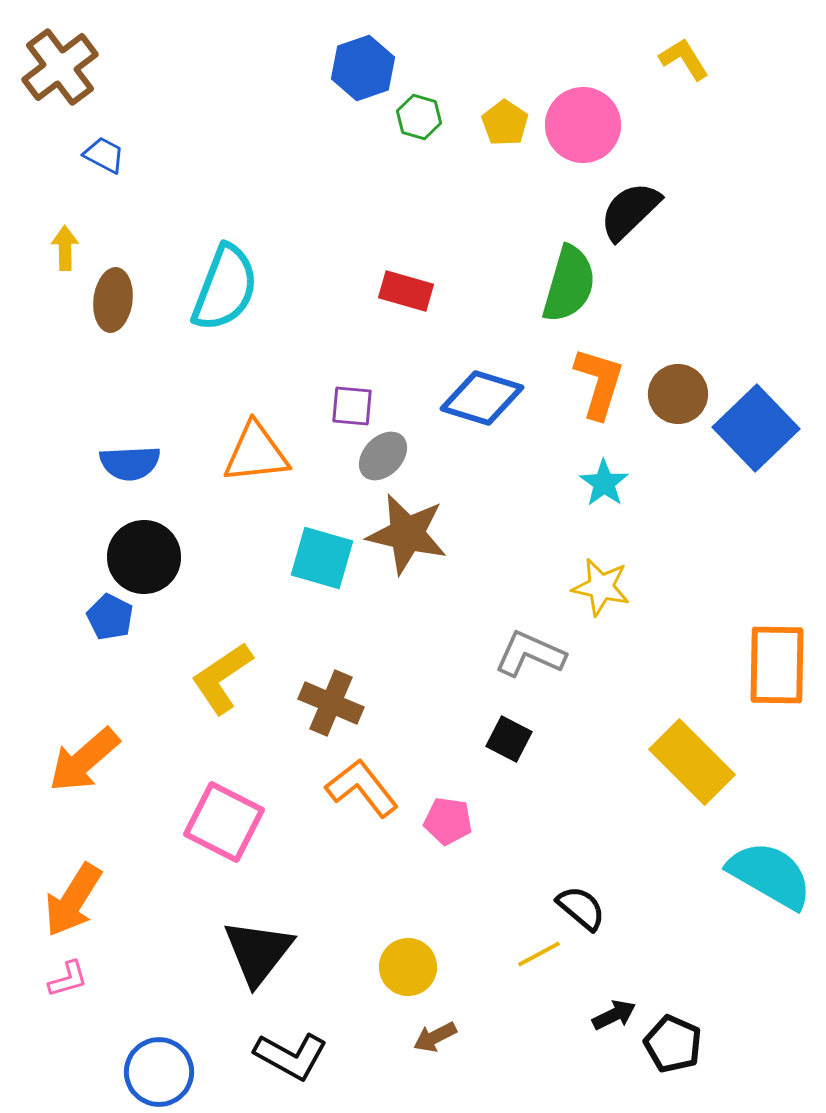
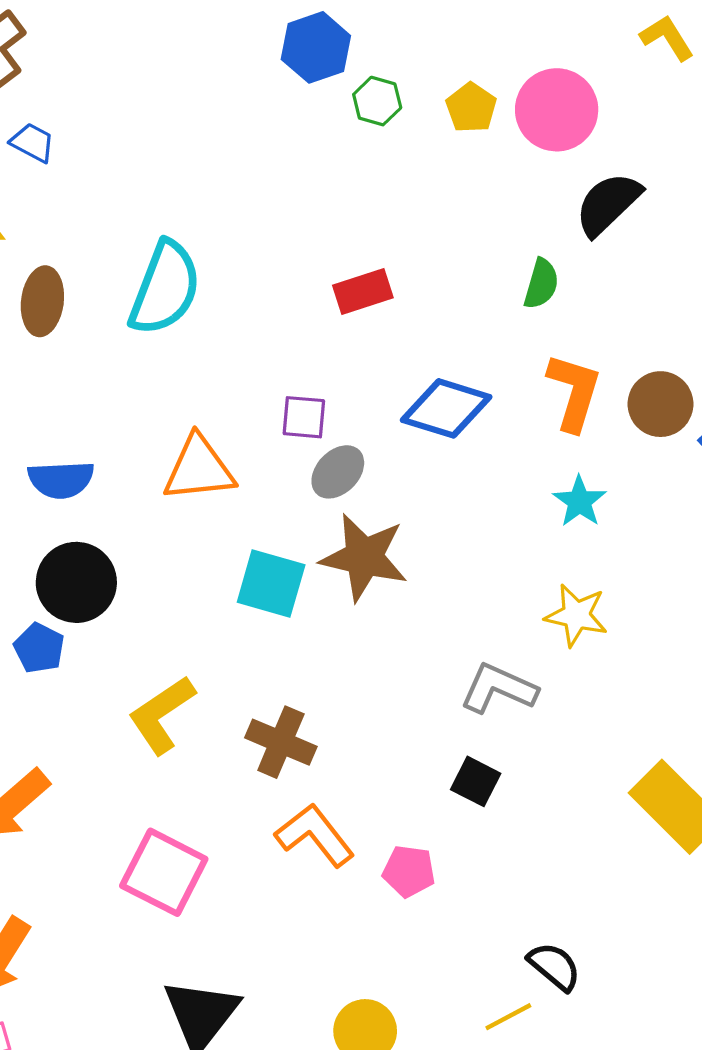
green semicircle: (569, 284) -> (541, 284), size x0.6
red rectangle: (406, 291) -> (363, 291), turned -34

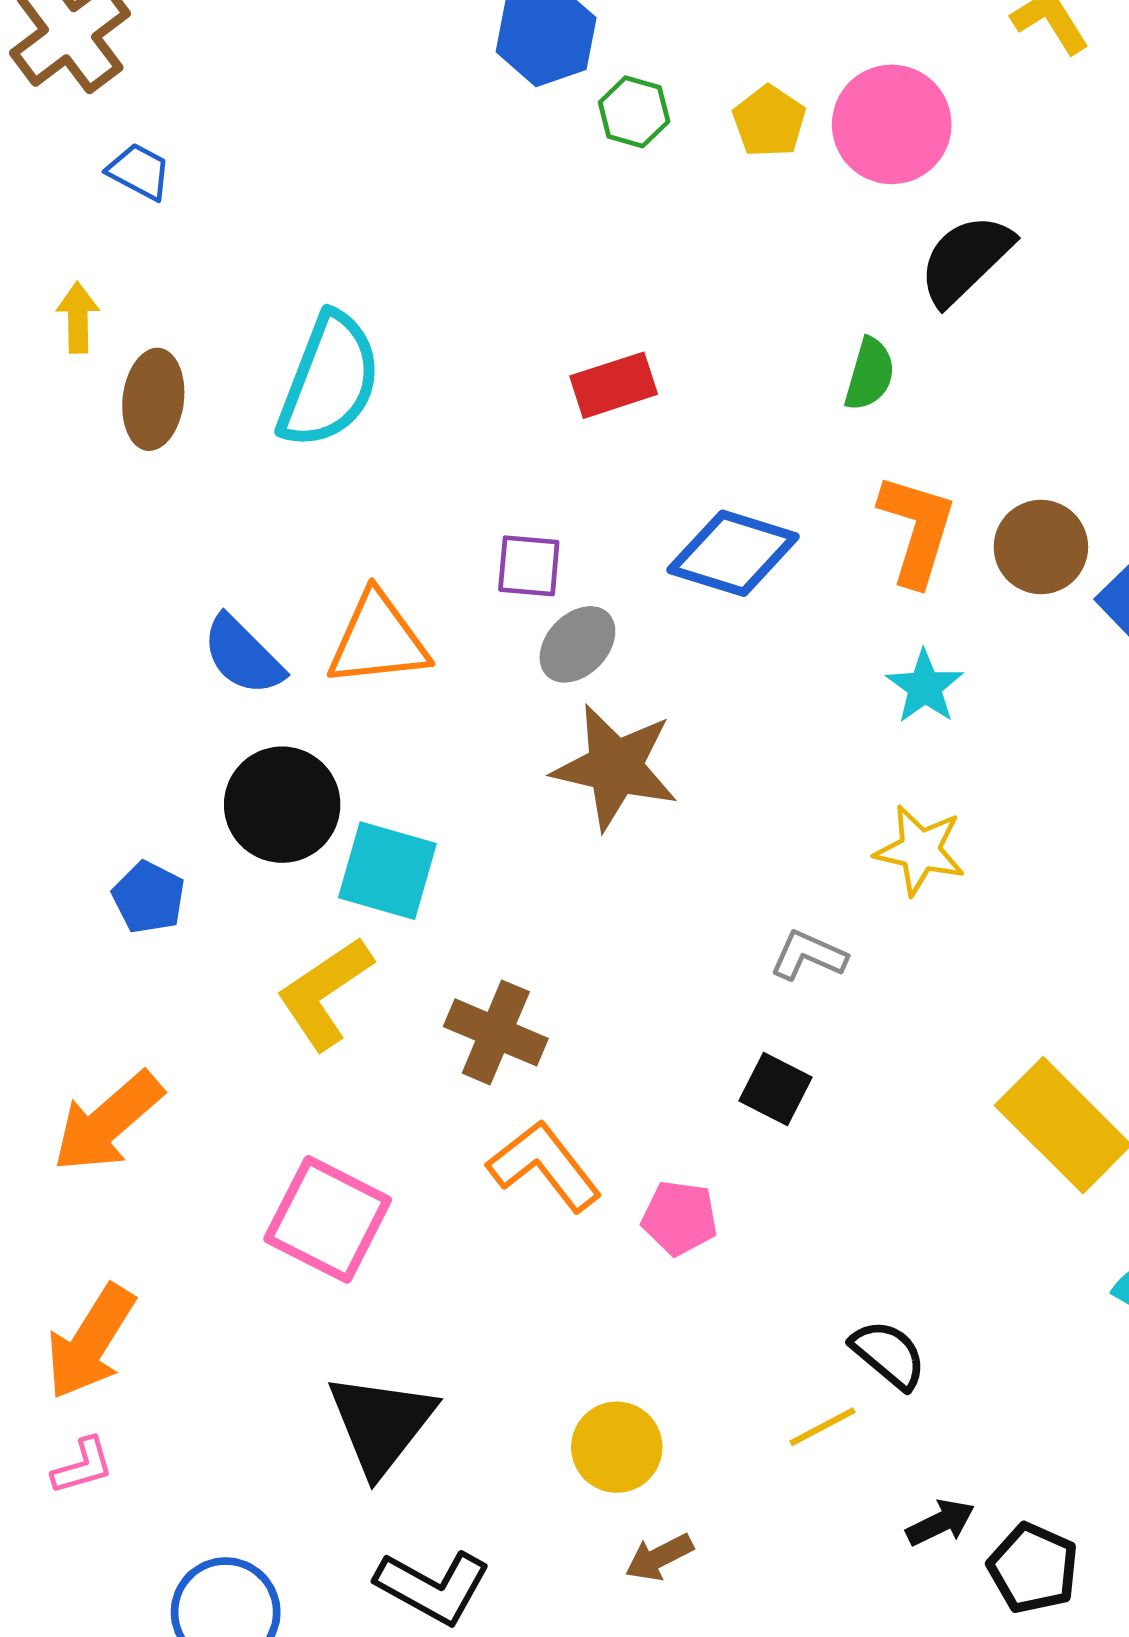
blue semicircle: (61, 480) -> (243, 655), moved, turned 48
black circle: (76, 582) -> (282, 805), moved
cyan square: (271, 583) -> (387, 871), moved
gray L-shape: (499, 689) -> (808, 955), size x0.7

